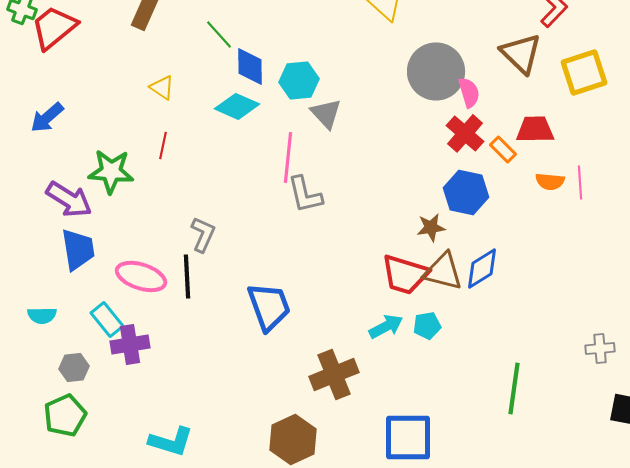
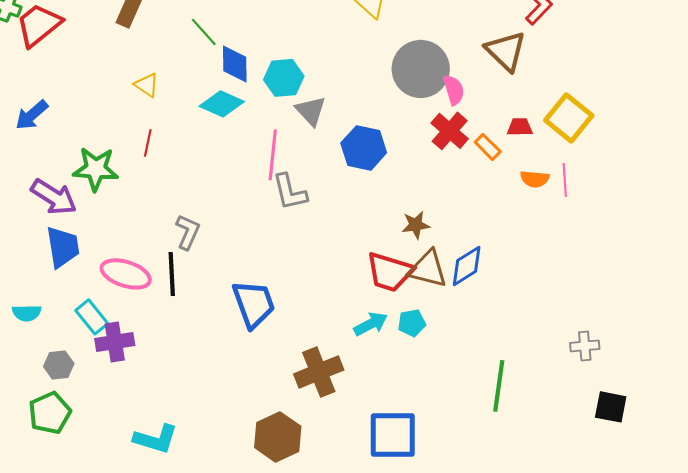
yellow square: (584, 72) -> (569, 118), moved, turned -33
red trapezoid: (535, 129) -> (520, 127), size x0.7
blue hexagon: (466, 192) -> (364, 148), moved

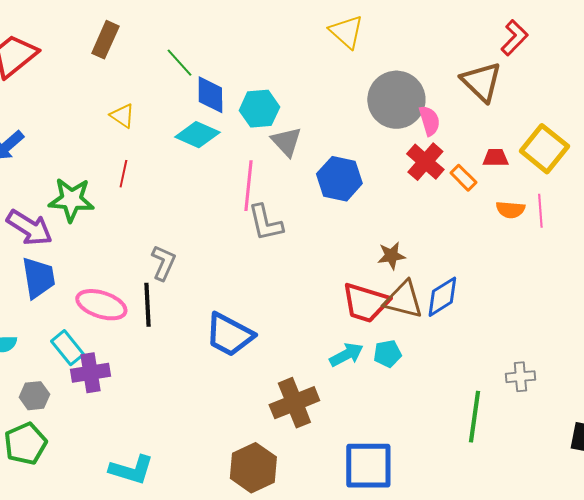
blue trapezoid: (254, 304) -> (229, 335), turned 138
gray cross: (585, 346) -> (520, 377), moved

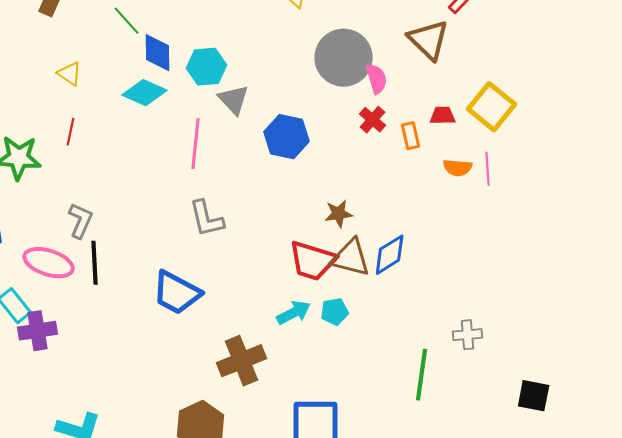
red cross: (425, 162) -> (373, 120), size x0.7
orange rectangle: (463, 178) -> (411, 136), turned 32
gray L-shape: (265, 223) -> (207, 219), moved
gray L-shape: (163, 263) -> (81, 221), moved

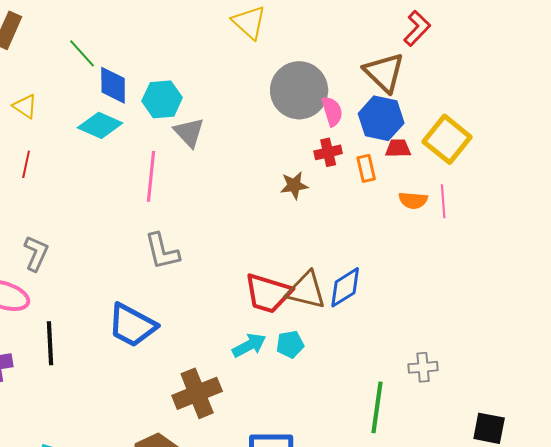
red cross: (373, 120) -> (328, 152), turned 36
blue hexagon: (287, 137) -> (381, 118), moved
brown star: (339, 214) -> (294, 185), moved
black line: (95, 263) -> (50, 343), moved

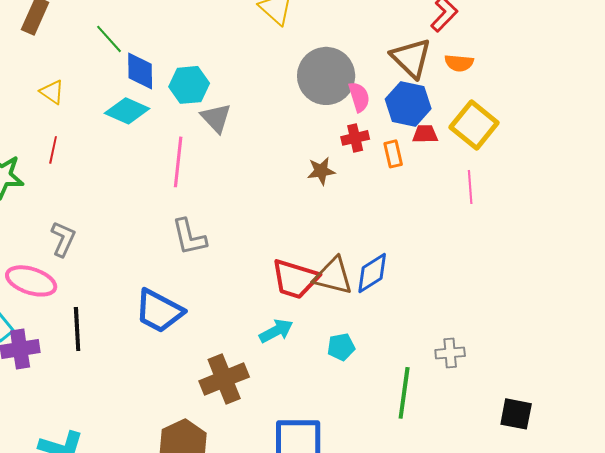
orange semicircle: (413, 200) -> (459, 63), moved
cyan pentagon: (290, 344) -> (341, 347), moved

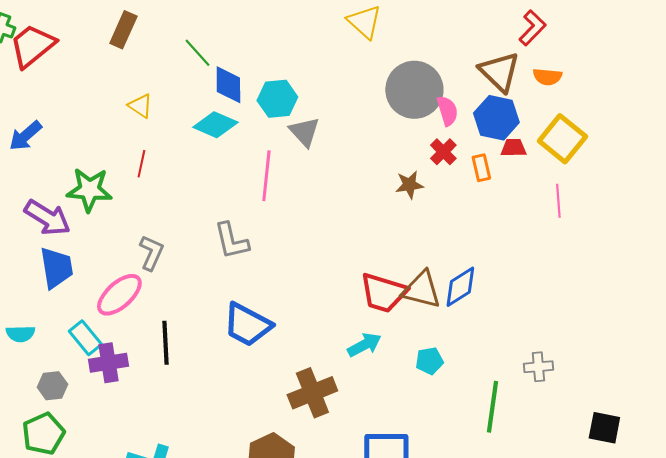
red cross: (355, 138) -> (443, 152), turned -32
gray L-shape: (189, 237) -> (231, 241), moved
pink ellipse: (31, 281) -> (119, 295), turned -60

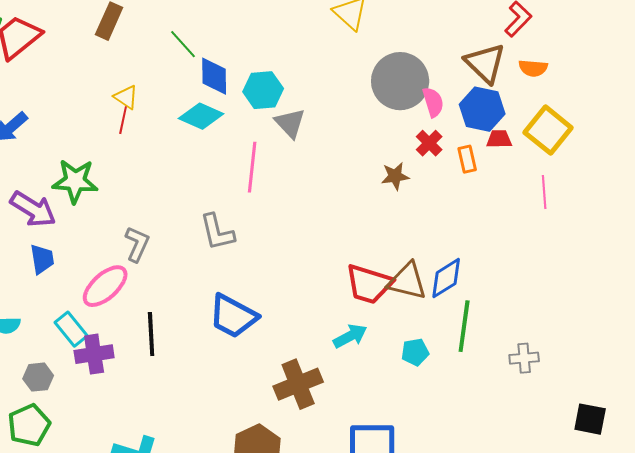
red line: (141, 164) -> (123, 120), moved
blue trapezoid: (56, 268) -> (42, 259), size x0.7
green line: (492, 407) -> (464, 326), moved

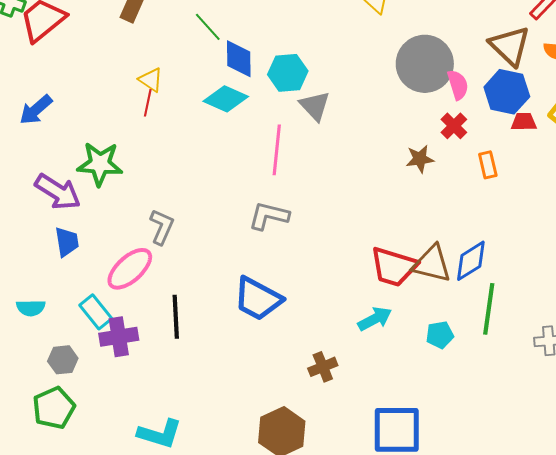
orange rectangle: (467, 159) -> (488, 165), moved
gray L-shape: (217, 232) -> (269, 216), moved, turned 117
brown cross: (298, 384) -> (323, 367), size x0.6

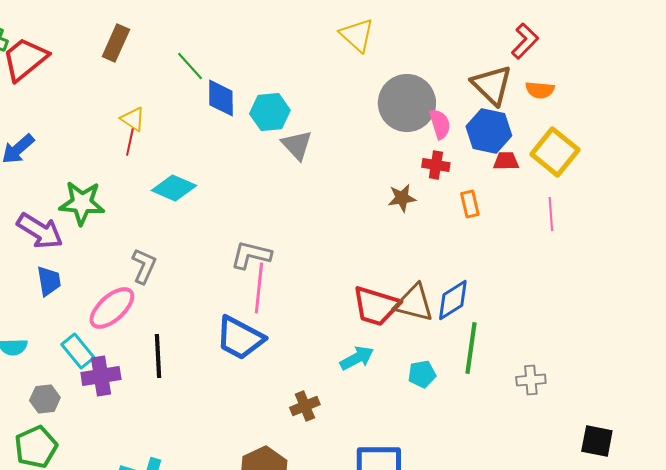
cyan diamond: (226, 99) -> (174, 188), moved
red cross: (454, 126) -> (436, 165), turned -36
pink line: (277, 150) -> (259, 288), moved

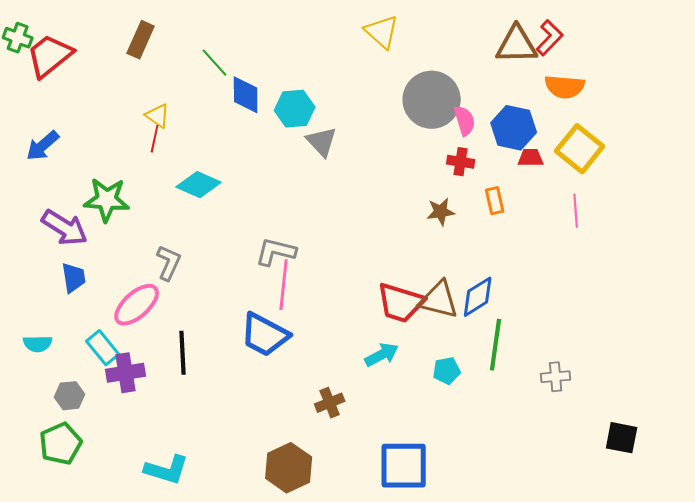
brown triangle: (492, 85) -> (517, 45), moved, turned -45
orange semicircle: (540, 90) -> (565, 87), size x1.4
brown star: (402, 198) -> (441, 212), moved

